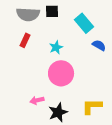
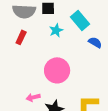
cyan star: (56, 47) -> (56, 30), moved

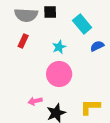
cyan star: (56, 30) -> (59, 47), moved
blue semicircle: (95, 42) -> (97, 46), turned -56

